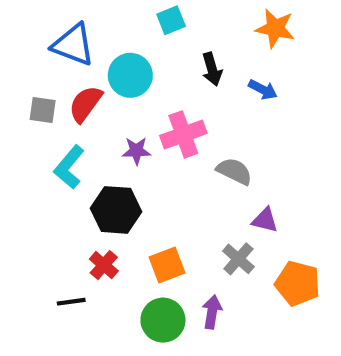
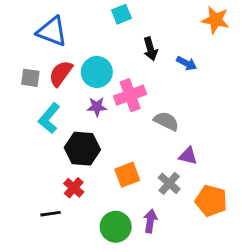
orange star: (275, 28) -> (215, 20), moved
cyan circle: (130, 75) -> (97, 72), moved
orange square: (167, 265) -> (127, 175), moved

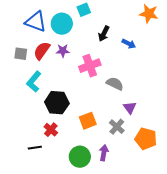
black arrow: (150, 49) -> (104, 34), turned 42
cyan circle: (97, 72) -> (62, 24), moved
purple star: (97, 107) -> (63, 51), moved
purple triangle: (188, 156) -> (130, 108), turned 40

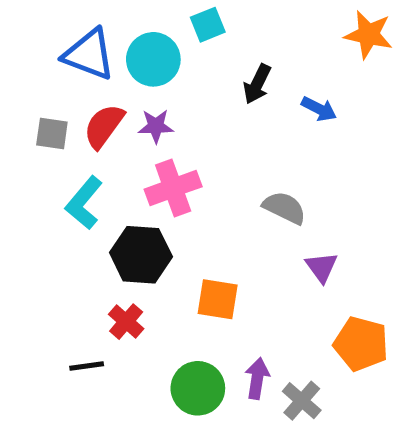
pink cross: (90, 66) -> (173, 188), moved
orange square: (88, 121) -> (218, 299), turned 30
gray cross: (117, 127) -> (302, 401), moved

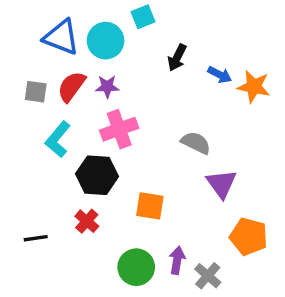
orange star: (368, 35) -> (254, 87), moved
purple triangle: (322, 267) -> (221, 184), size x1.4
black line: (87, 366) -> (36, 238), moved

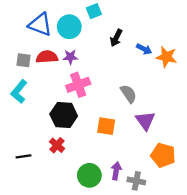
red semicircle: (71, 87) -> (47, 57), turned 50
cyan L-shape: (58, 139) -> (19, 92), moved
gray semicircle: (196, 143) -> (128, 94), turned 30
orange square: (150, 206) -> (106, 126), moved
gray cross: (208, 276) -> (136, 181), turned -30

